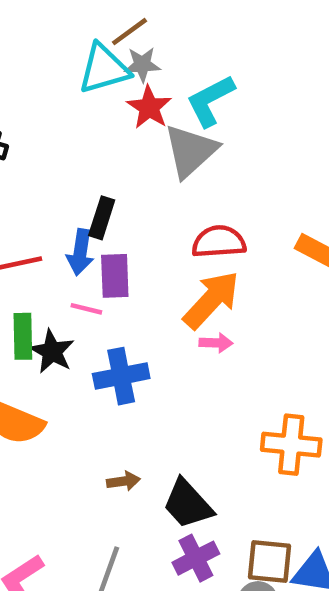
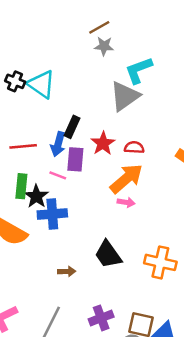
cyan triangle: (104, 69) -> (41, 84), moved, turned 44
red star: (149, 107) -> (103, 143), moved
red semicircle: (219, 242) -> (134, 147), size x0.7
blue cross: (121, 376) -> (52, 214), moved
black trapezoid: (188, 504) -> (108, 254), moved

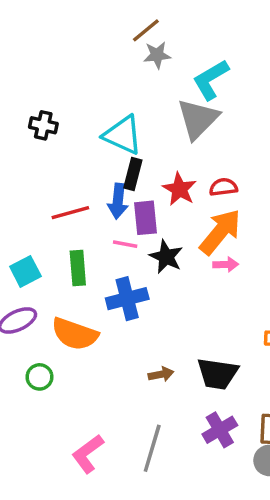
cyan triangle: (41, 84) -> (123, 135), moved
black star: (36, 196) -> (166, 257), moved
black trapezoid: (108, 254) -> (217, 374), moved, turned -36

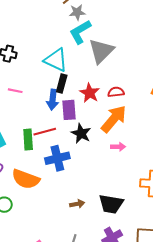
cyan L-shape: (211, 80) -> (80, 32), moved
red line: (70, 213) -> (45, 132), moved
pink line: (125, 244) -> (15, 91), moved
pink arrow: (226, 264) -> (118, 147), moved

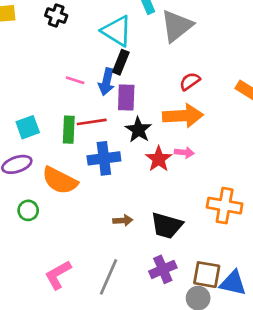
pink line: (15, 91) -> (75, 80), moved
red semicircle: (116, 92) -> (190, 81), turned -35
red star: (90, 93) -> (159, 159), moved
orange arrow: (114, 119) -> (183, 116), turned 40

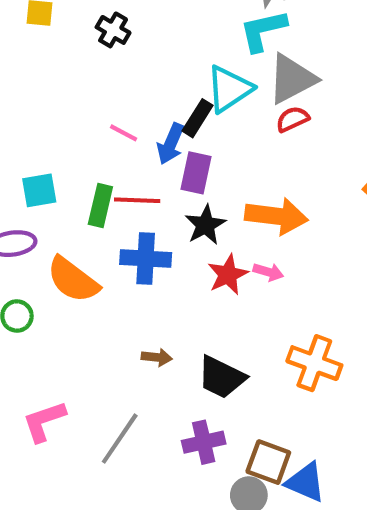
cyan triangle: (117, 31) -> (229, 89), moved, turned 44
red semicircle: (190, 81) -> (292, 119), moved

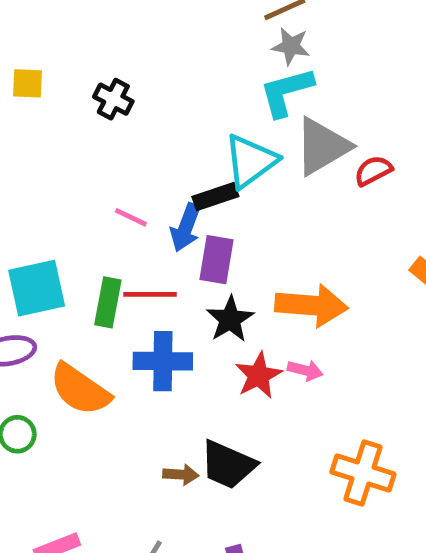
black rectangle: (198, 118) -> (215, 196), turned 42
red semicircle: (292, 119) -> (373, 171), moved
cyan square: (39, 190) -> (37, 288), size x1.4
black trapezoid: (221, 377) -> (228, 465), moved

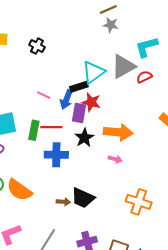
cyan L-shape: (286, 92) -> (147, 47), moved
red star: (259, 375) -> (91, 102), moved, turned -30
orange semicircle: (80, 389) -> (19, 190), moved

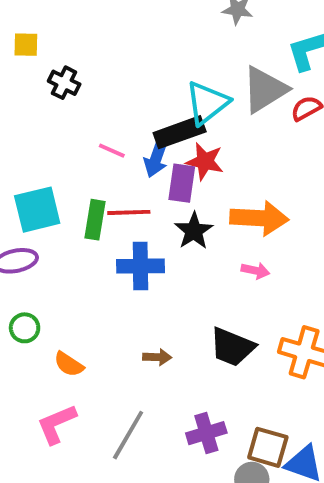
black cross: (37, 46) -> (64, 83), moved
black rectangle: (79, 87) -> (180, 132), size x1.4
orange semicircle: (19, 190) -> (69, 364), moved, size x0.6
black trapezoid: (83, 198) -> (232, 347), moved

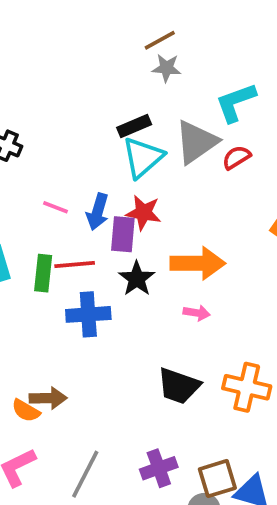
black rectangle: (180, 132) -> (134, 126), moved, size x0.7
brown arrow: (157, 357) -> (48, 398), moved, size x1.4
brown square: (268, 447) -> (217, 479), turned -30

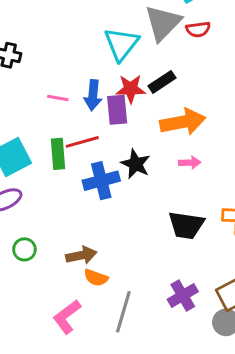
black rectangle: (134, 126) -> (162, 82), moved
red semicircle: (236, 157) -> (198, 29), turned -145
black star: (137, 279) -> (136, 164), moved
orange semicircle: (26, 411) -> (96, 278), moved

